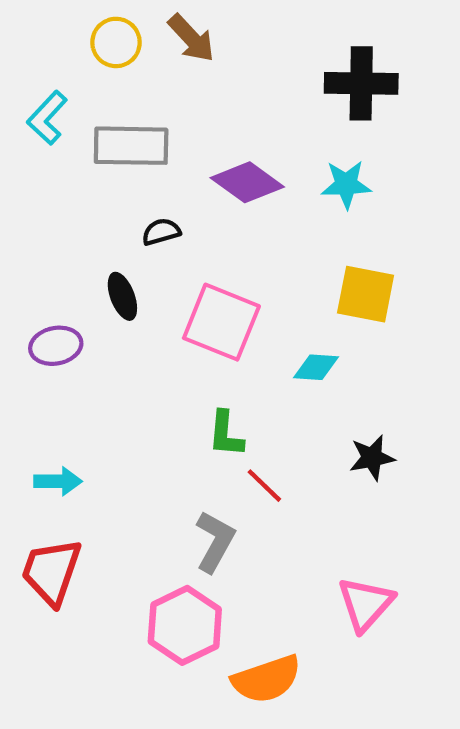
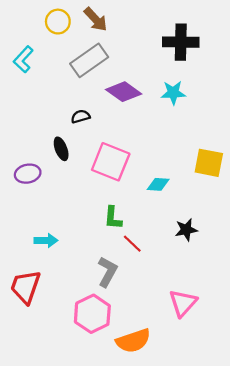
gray rectangle: (131, 146) -> (89, 60), moved, turned -36
yellow square: (366, 294) -> (209, 163), moved
cyan arrow: (58, 481) -> (46, 240), moved

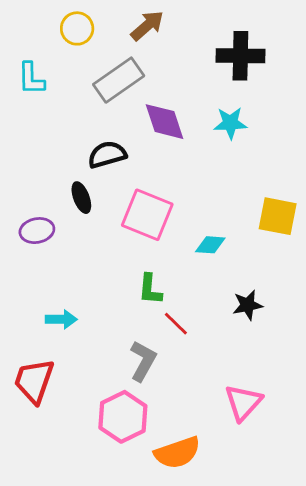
brown arrow: (96, 19) -> (147, 26), moved, turned -88
cyan L-shape: (23, 59) -> (31, 79), turned -44
purple diamond: (124, 92) -> (164, 122), turned 36
black semicircle: (80, 116) -> (107, 155), size x1.5

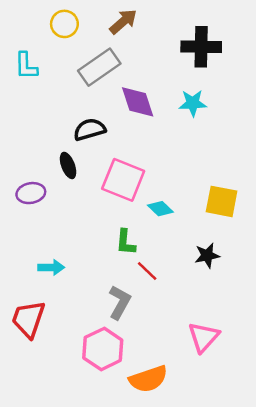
yellow square: (278, 216) -> (222, 201), moved
cyan diamond: (210, 245) -> (160, 209), moved, turned 40

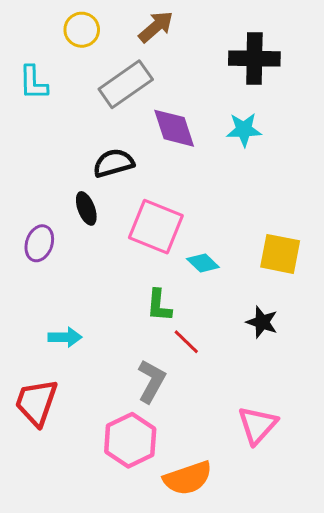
purple ellipse: (31, 193) -> (39, 243), turned -60
black star: (207, 255) -> (262, 322), turned 30

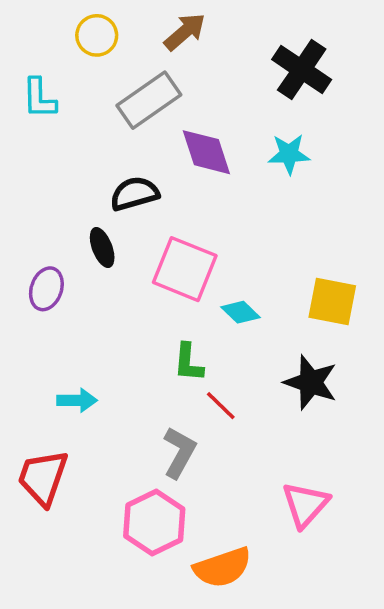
black cross: (254, 59) -> (302, 70), turned 33
black star: (262, 322) -> (311, 382), size x1.4

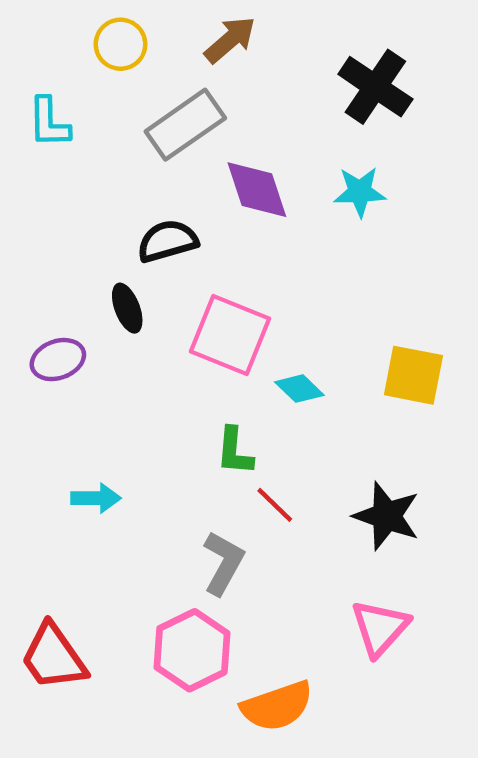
purple ellipse: (46, 289) -> (58, 360), turned 51
black star: (311, 382) -> (387, 516), moved
red trapezoid: (43, 478) -> (53, 657), moved, turned -54

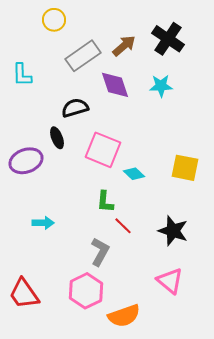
brown arrow: (230, 40) -> (124, 46), moved
cyan L-shape: (49, 122) -> (22, 75), moved
purple ellipse: (58, 360) -> (26, 161), size x1.4
pink triangle: (380, 628) -> (170, 281), turned -32

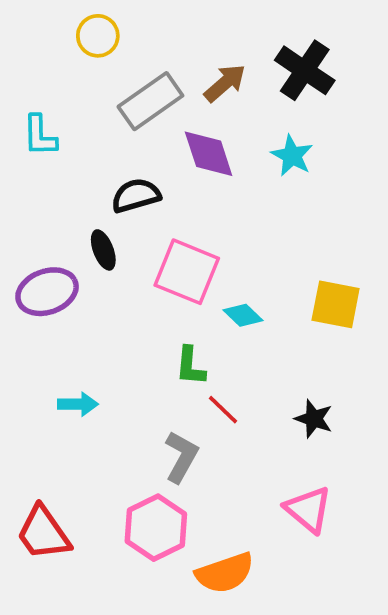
cyan star: (161, 86) -> (292, 156), turned 30
black star: (173, 231) -> (314, 419), size x0.7

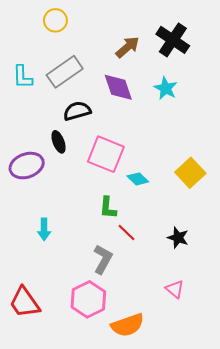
gray rectangle: (150, 101) -> (65, 72), moved
yellow square: (336, 304) -> (190, 173), turned 36
cyan arrow: (78, 404) -> (44, 229), turned 90
pink triangle: (308, 509) -> (175, 289), size x0.7

